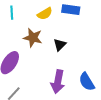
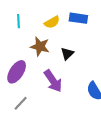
purple arrow: (58, 82) -> (53, 81), moved, turned -45

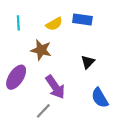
black triangle: (67, 54) -> (88, 62), moved
gray line: (21, 103) -> (43, 111), moved

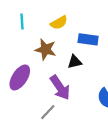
blue rectangle: (82, 20) -> (88, 39), moved
black triangle: (88, 62) -> (75, 62), moved, turned 32

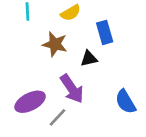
blue rectangle: (88, 39) -> (105, 32), turned 66
purple ellipse: (20, 77) -> (30, 102), moved, turned 30

